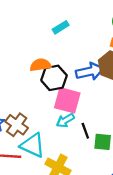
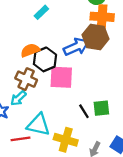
cyan arrow: (65, 120) -> (18, 98), moved
brown cross: (17, 125) -> (26, 79), moved
black line: (85, 131) -> (84, 111), moved

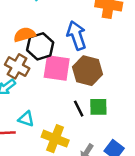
brown hexagon: (95, 37) -> (88, 71), moved
blue arrow: (76, 47) -> (77, 35), turned -90
cyan triangle: (38, 125) -> (26, 119), size x0.6

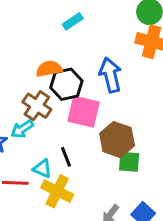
brown hexagon: (88, 71) -> (117, 140), moved
black line: (79, 109) -> (66, 157), moved
yellow cross: (55, 139) -> (57, 191), moved

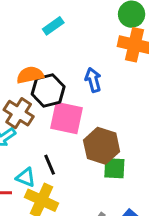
blue arrow: (110, 75) -> (93, 80), size x0.7

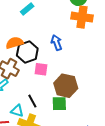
pink square: (67, 118) -> (41, 69), size x0.6
green square: (114, 168) -> (59, 104), moved

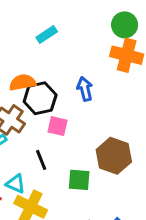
brown hexagon: (66, 86) -> (114, 156), moved
black line: (32, 101) -> (41, 160), moved

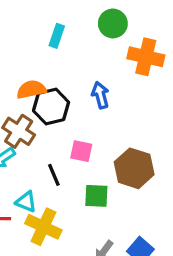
green circle: (125, 25) -> (113, 23), moved
cyan rectangle: (47, 34) -> (57, 36), turned -36
pink square: (57, 126) -> (81, 151), moved

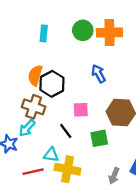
green circle: (113, 23) -> (83, 30), moved
orange semicircle: (31, 90) -> (35, 75), turned -48
blue arrow: (100, 95) -> (98, 74), moved

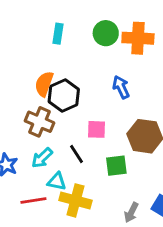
cyan arrow: (27, 128) -> (42, 158), moved

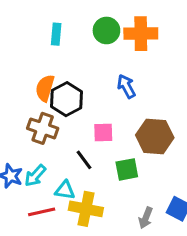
cyan arrow: (42, 158) -> (35, 176), moved

